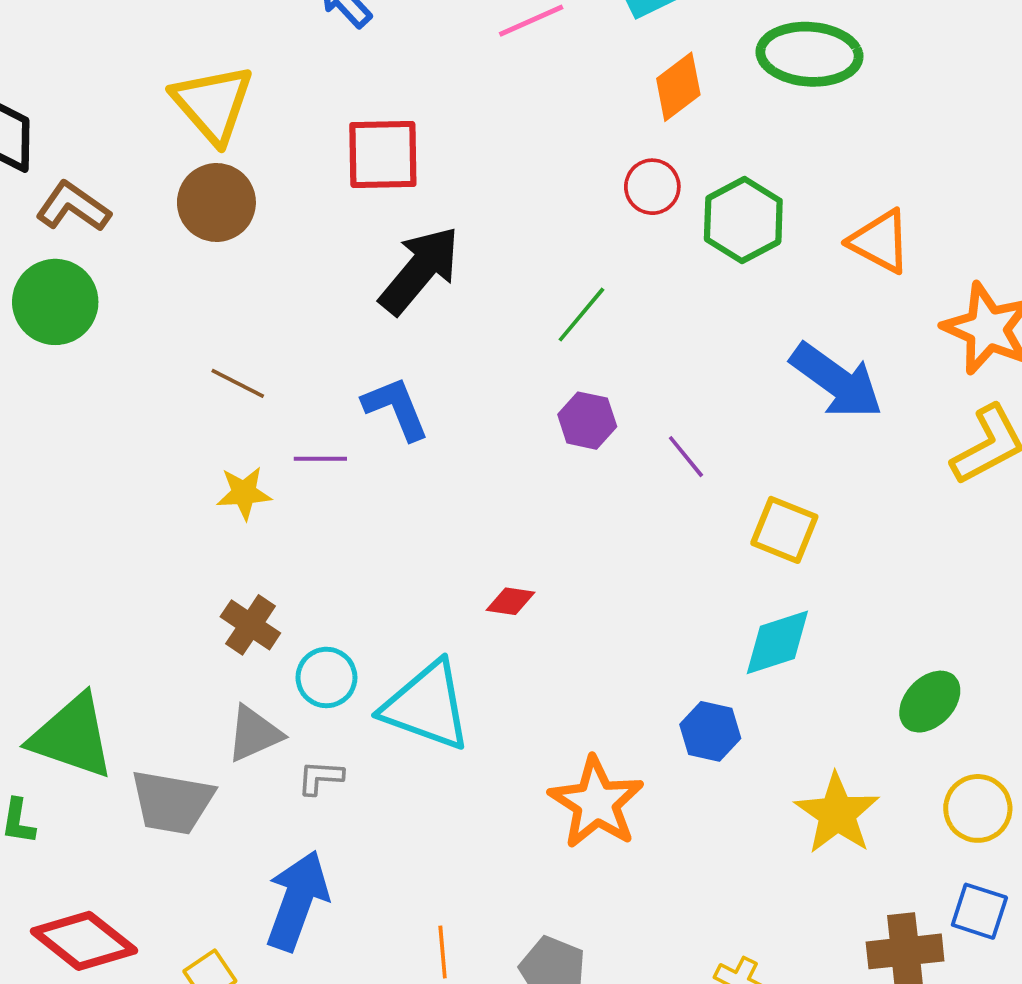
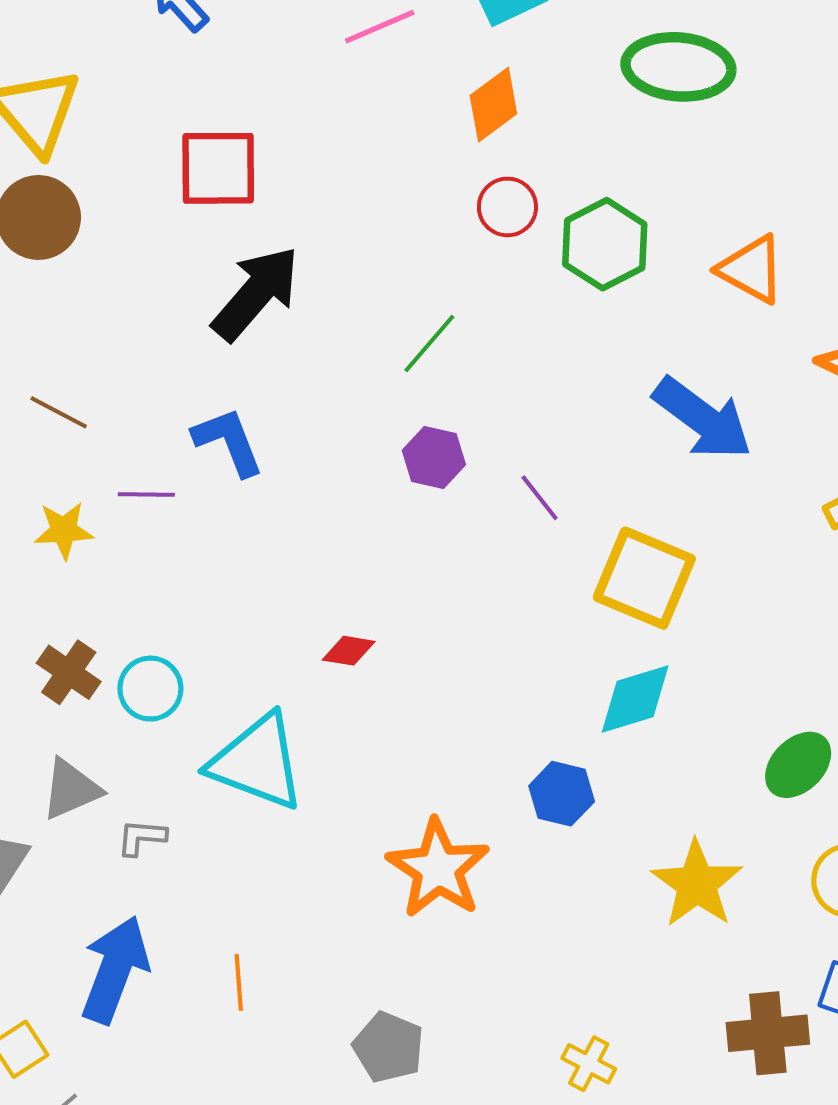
orange diamond: (678, 87) -> (493, 105), moved
yellow square: (784, 530) -> (644, 578), size x1.4
cyan circle: (326, 677) -> (150, 689), moved
orange line: (443, 952) -> (239, 982), moved

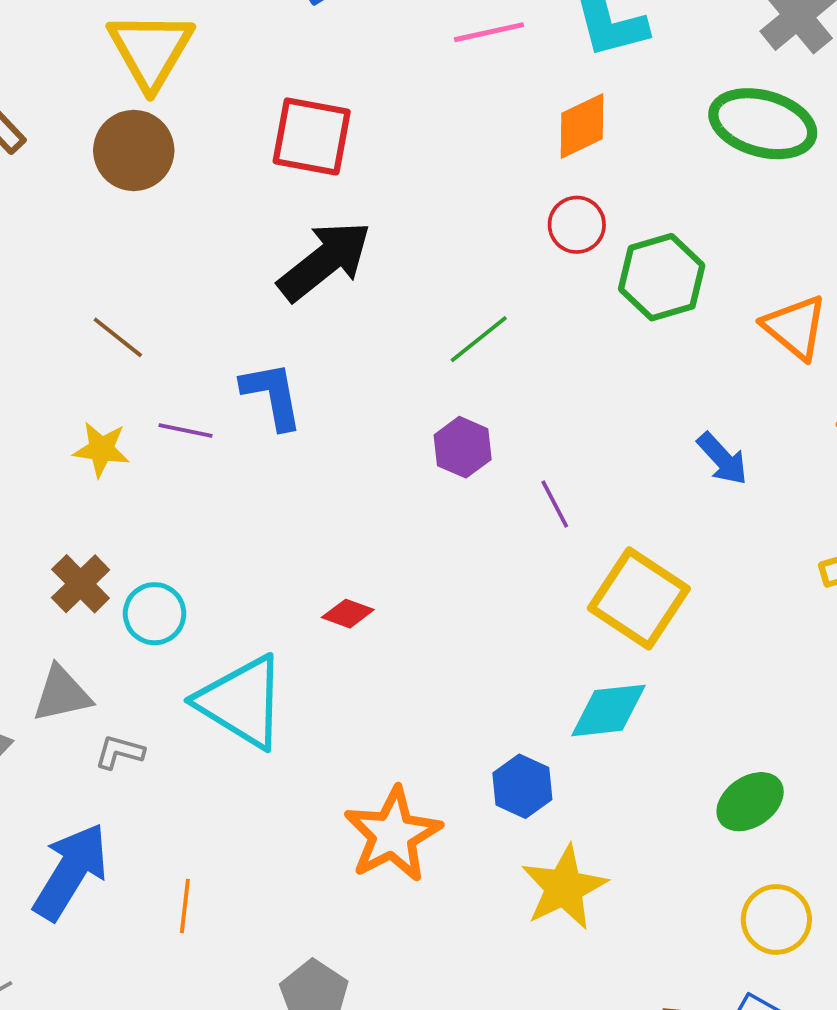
blue arrow: (703, 418) -> (722, 459), size x0.6
yellow star: (697, 884) -> (564, 887), moved

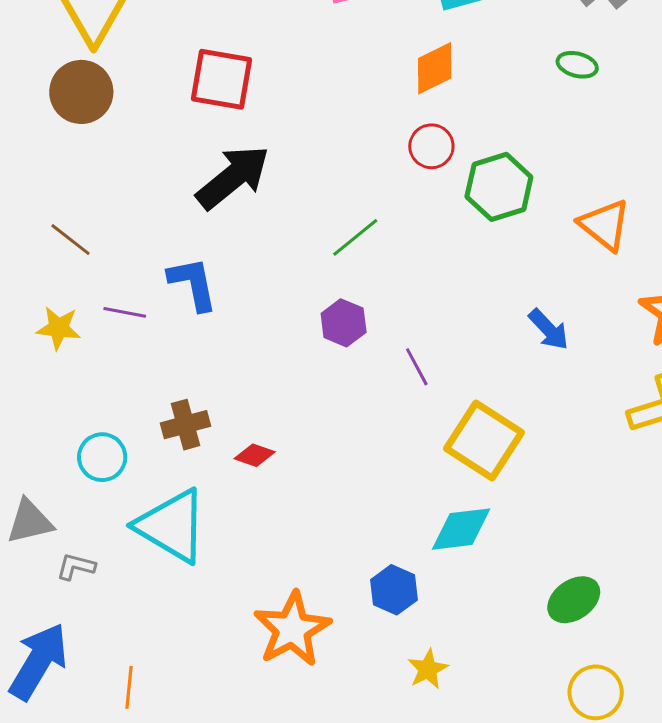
green ellipse: (763, 124) -> (577, 65), size x0.5
brown cross: (81, 584) -> (185, 425), moved, turned 30
yellow star: (564, 887) -> (428, 669), size x0.6

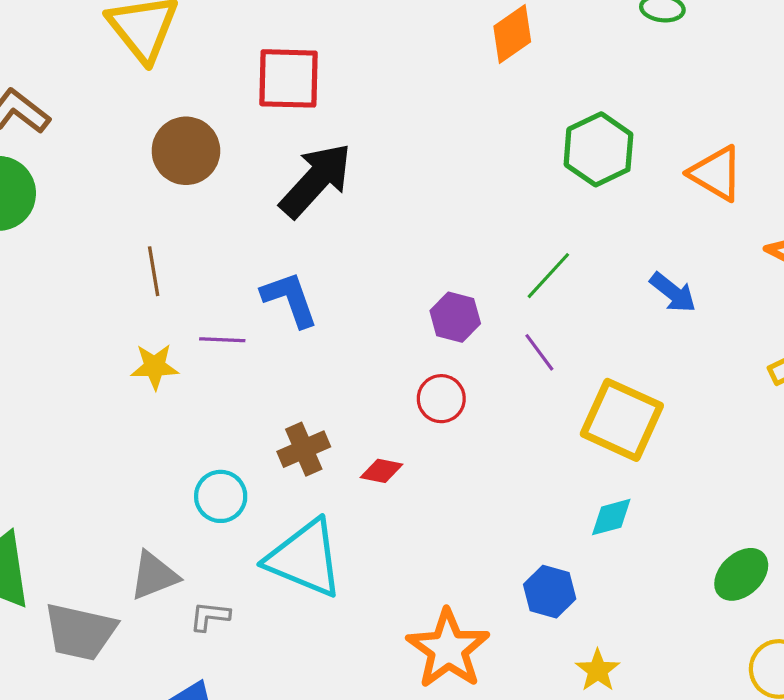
brown circle: (81, 92) -> (186, 151), moved
red circle: (431, 146) -> (441, 399), moved
green line: (355, 237) -> (548, 276), moved
brown line: (70, 240) -> (154, 271), turned 51
cyan diamond: (461, 529) -> (611, 517), size x0.7

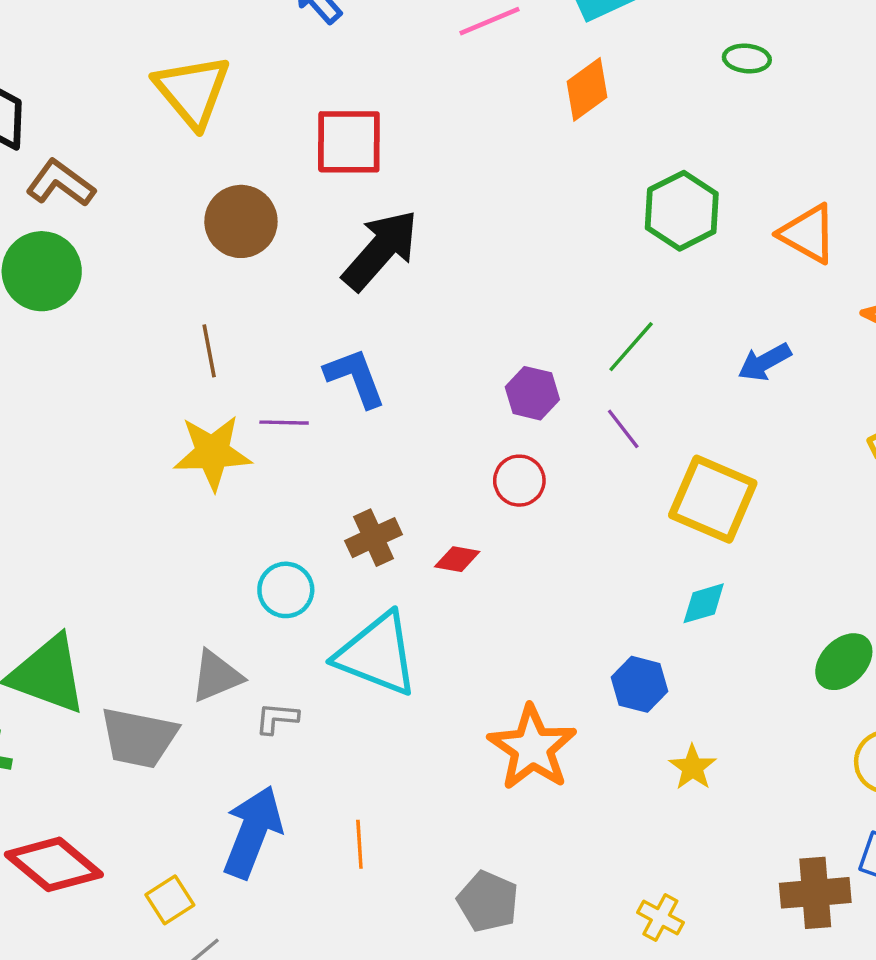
blue arrow: (673, 293) -> (765, 362), turned 114
yellow star: (155, 367) -> (212, 453), size x1.5

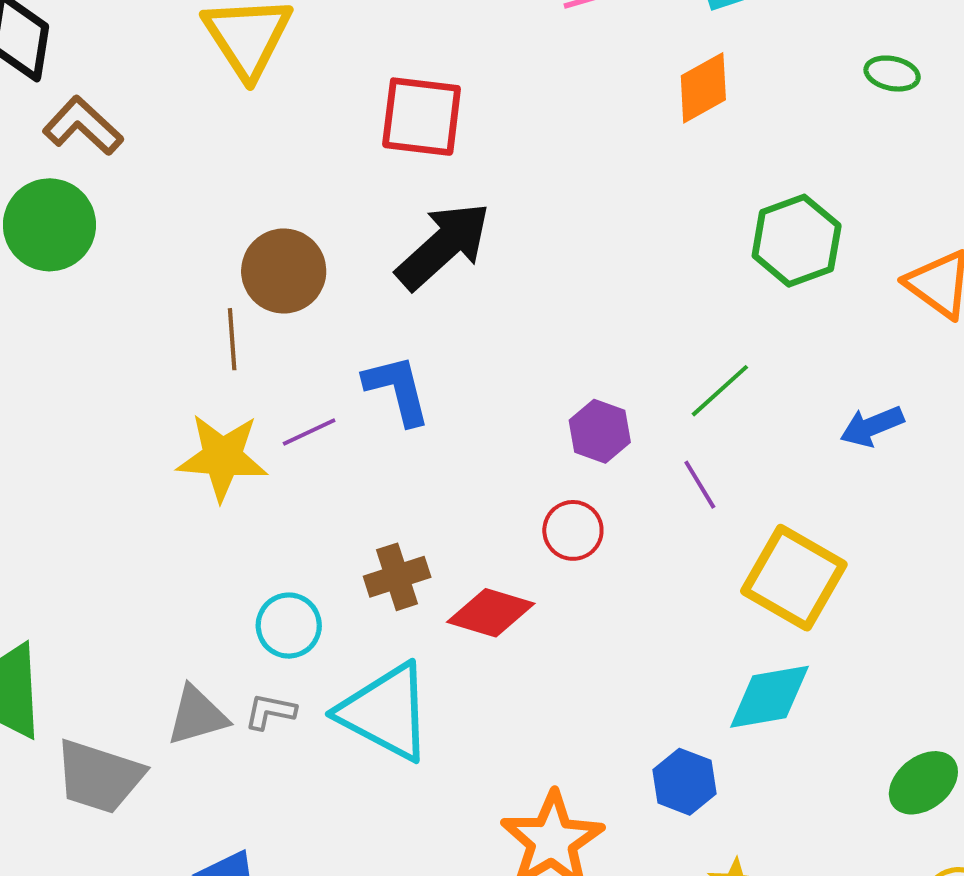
brown circle: (241, 221) -> (284, 271), moved
purple line: (284, 423) -> (309, 432), turned -33
red diamond: (457, 559) -> (491, 613), size x1.6
cyan diamond: (704, 603) -> (769, 697), size x1.5
gray L-shape: (277, 718) -> (270, 711), moved

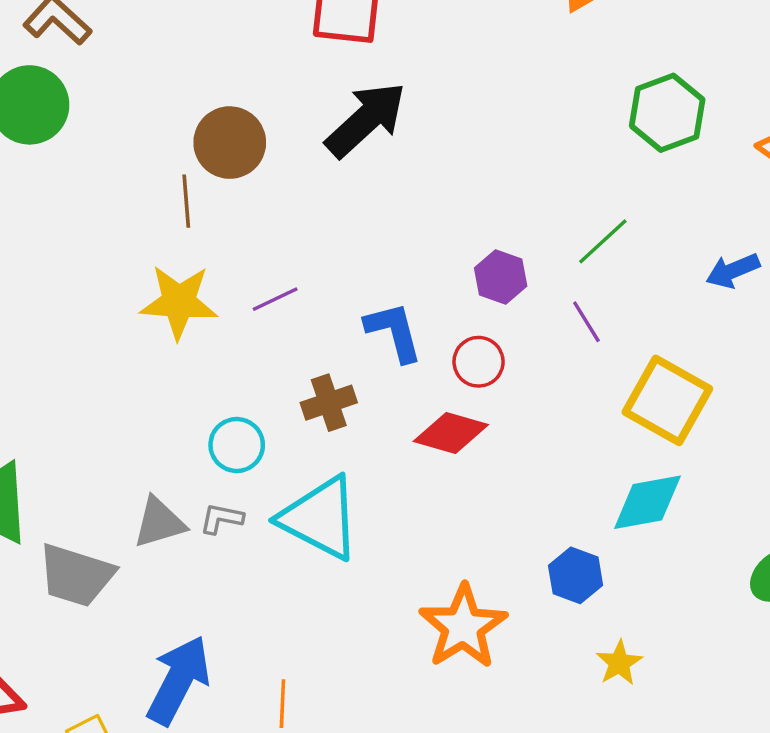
blue L-shape: (397, 390) -> (394, 332), moved
purple line: (309, 432) -> (275, 299), moved
red diamond: (491, 613) -> (451, 433), moved

